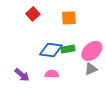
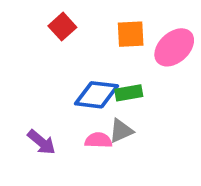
pink ellipse: (92, 51) -> (174, 47), moved
gray triangle: (91, 69) -> (121, 131), moved

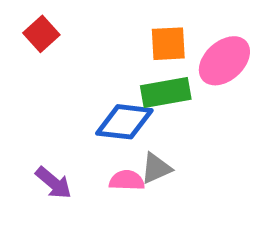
red square: (62, 27) -> (41, 34), moved
green rectangle: (129, 93) -> (166, 93), moved, size x1.4

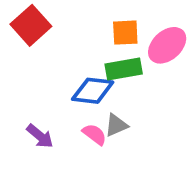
red square: (41, 34) -> (31, 25), size x1.5
pink semicircle: (127, 180) -> (94, 134), turned 35

